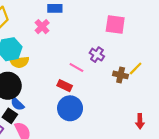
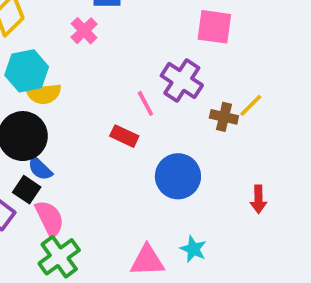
purple cross: (97, 55) -> (182, 80), size x1.5
pink line: (76, 67) -> (145, 103), turned 32
blue circle: (70, 108) -> (178, 176), moved

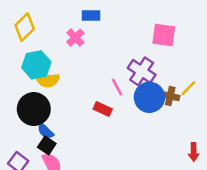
blue circle: (178, 176) -> (149, 97), moved
black square: (27, 190) -> (47, 145), moved

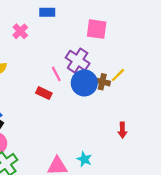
blue rectangle: (91, 15) -> (47, 12), moved

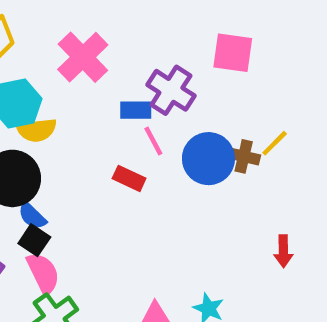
blue rectangle: (47, 12) -> (136, 110), moved
pink cross: (20, 31) -> (83, 57), size x1.6
purple cross: (78, 60) -> (171, 90), moved

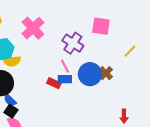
blue rectangle: (136, 110) -> (65, 79), moved
yellow line: (275, 143) -> (130, 51), moved
brown cross: (244, 156) -> (106, 73), turned 32

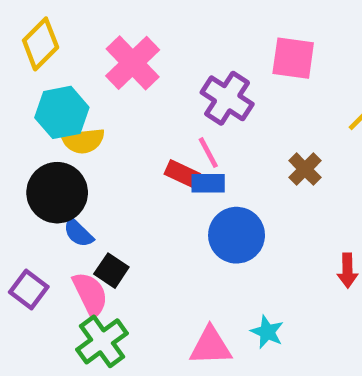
blue circle: (90, 74) -> (237, 235), moved
red rectangle: (54, 83) -> (182, 174), moved
black square: (11, 111) -> (111, 271), moved

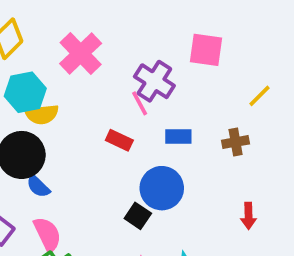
pink line: (208, 153) -> (140, 103), moved
brown cross: (305, 169) -> (236, 142), moved, turned 35
blue rectangle: (208, 183) -> (178, 137), moved
black square: (111, 271) -> (138, 216), moved

